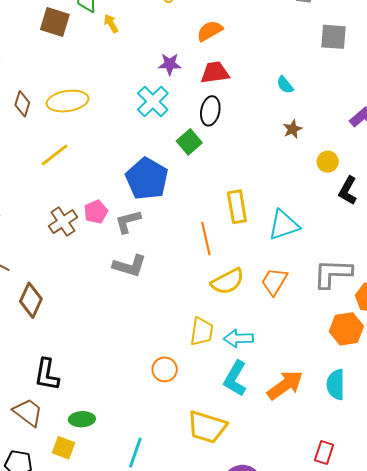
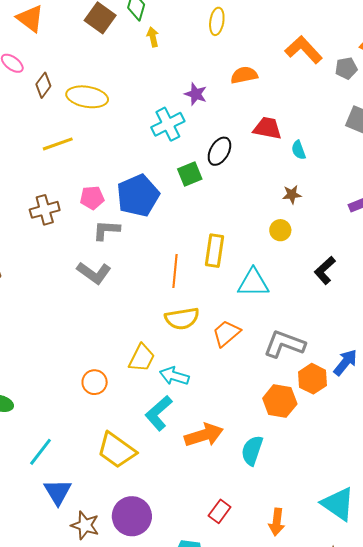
red trapezoid: (215, 73) -> (267, 128), moved
yellow circle: (328, 162) -> (280, 230), moved
pink pentagon: (96, 212) -> (92, 198), moved

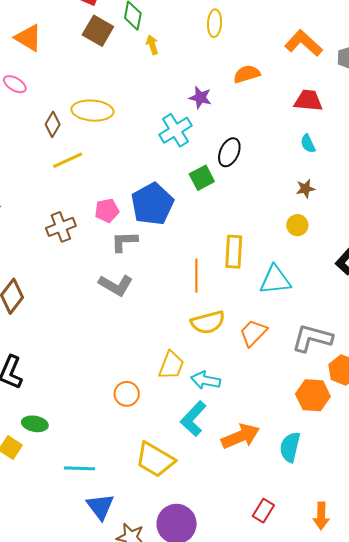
brown diamond: (43, 85) -> (53, 124), moved
red trapezoid: (267, 128) -> (308, 101), moved
cyan line: (40, 452) -> (79, 468), turned 60

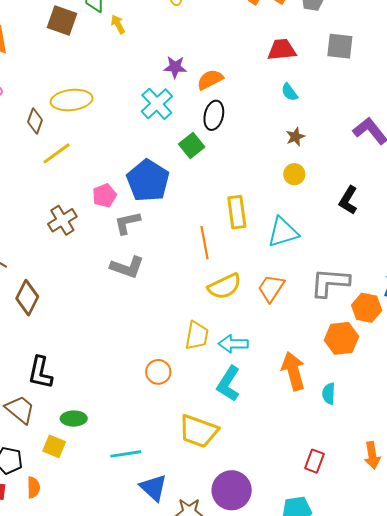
orange semicircle: (247, 74) -> (210, 80), moved
orange arrow: (240, 436) -> (293, 371), moved, turned -72
cyan semicircle: (290, 447) -> (329, 394), size x0.7

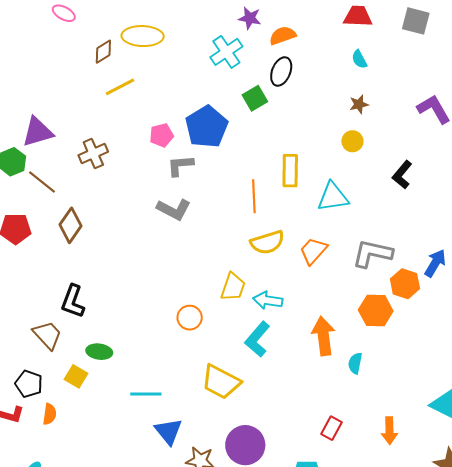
brown diamond: (35, 121) -> (103, 52), turned 30
brown cross: (62, 220) -> (93, 154), moved

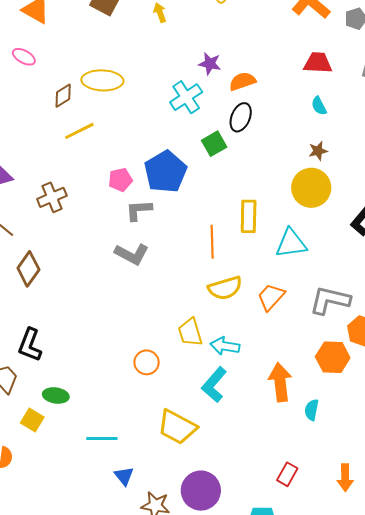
yellow circle: (352, 141) -> (311, 188), size x1.8
yellow trapezoid: (233, 287) -> (190, 332), turned 144
blue triangle: (168, 431) -> (124, 476), size x0.7

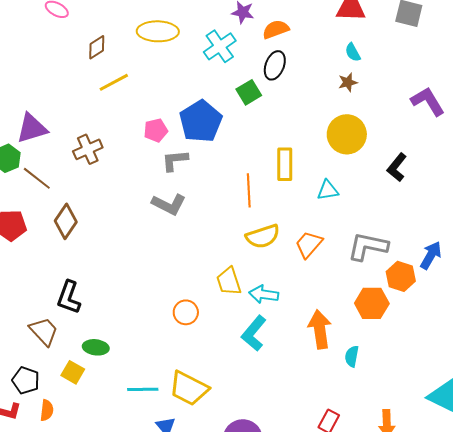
yellow ellipse: (102, 80) -> (158, 31), moved
brown star: (318, 151) -> (348, 82), moved
cyan triangle: (291, 243) -> (328, 190), size x0.7
yellow trapezoid: (177, 427) -> (189, 388), moved

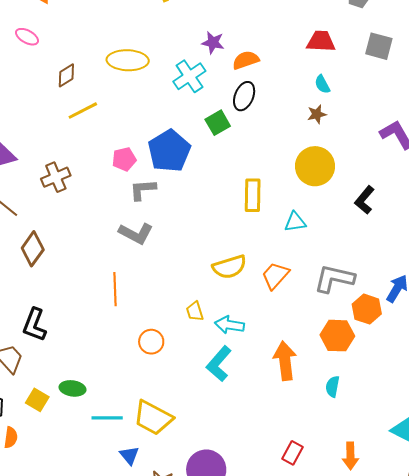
orange line: (249, 190) -> (115, 289), moved
yellow trapezoid: (229, 281) -> (195, 311), size x0.7
green ellipse: (96, 347) -> (72, 388), moved
cyan semicircle: (352, 356) -> (333, 387), moved

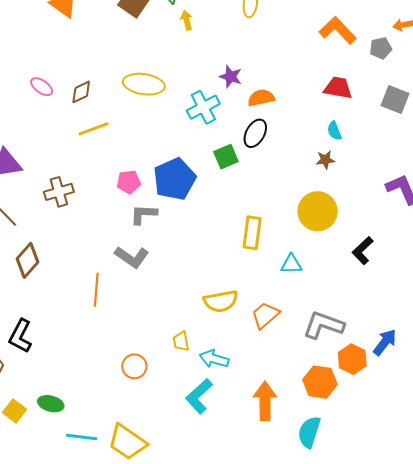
pink ellipse: (27, 37) -> (42, 87), moved
orange line: (115, 289) -> (96, 290), moved
cyan semicircle: (333, 387) -> (309, 432), size x1.5

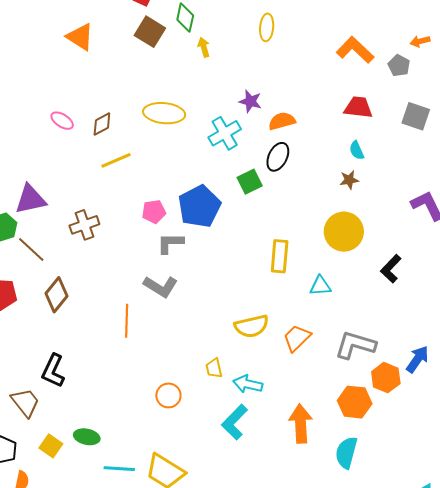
gray pentagon: (381, 48) -> (399, 66), turned -30

